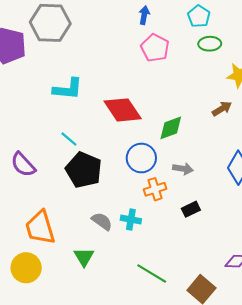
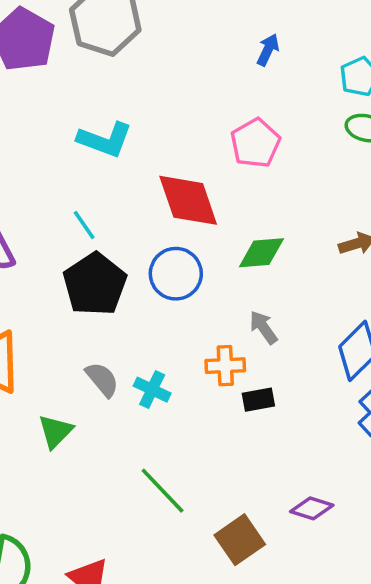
pink pentagon: (155, 48) -> (255, 143), moved
blue circle: (141, 158) -> (176, 274), moved
gray arrow: (183, 169) -> (263, 327), turned -150
orange cross: (155, 189) -> (225, 366), moved

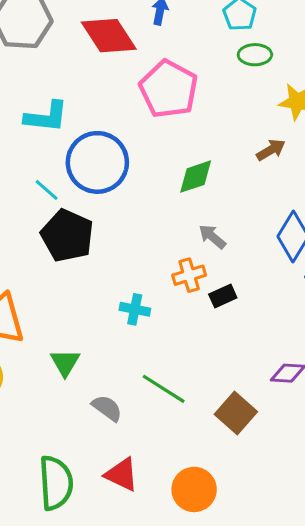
pink pentagon: (255, 143) -> (169, 89), size x1.4
red diamond: (188, 200) -> (109, 36), moved
blue circle: (176, 274) -> (97, 162), moved, size x1.4
gray semicircle: (102, 379) -> (107, 408), moved

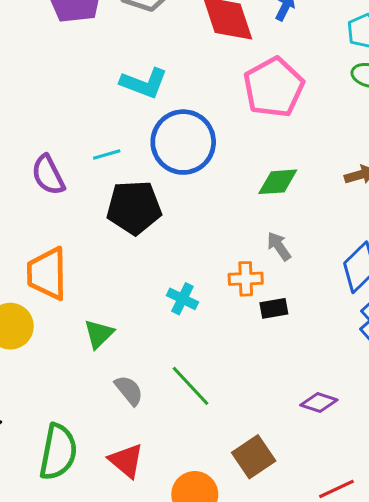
cyan line: (47, 190) -> (107, 154), moved, turned -72
black pentagon: (67, 236) -> (134, 207), turned 30
brown square: (236, 413) -> (254, 457), moved

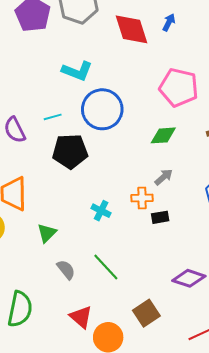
pink pentagon: (274, 87) -> (179, 87), moved, turned -30
gray arrow: (279, 246) -> (164, 177), turned 84
purple diamond: (319, 402) -> (189, 278), size x1.4
red triangle: (126, 461) -> (81, 317), moved

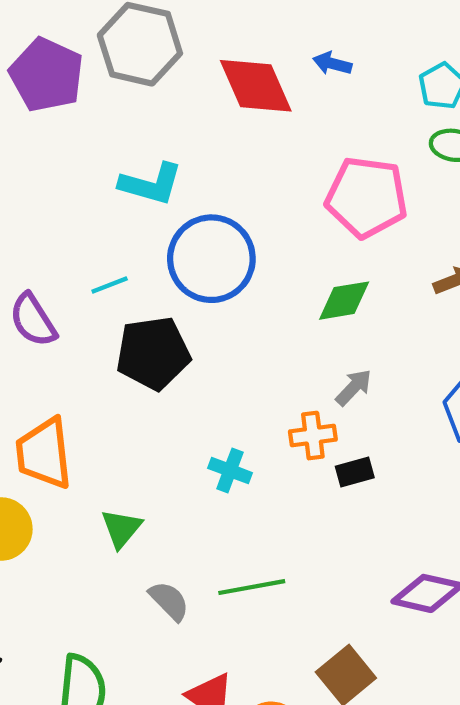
blue arrow: (169, 22) -> (332, 63), turned -96
green line: (106, 267) -> (252, 587), turned -52

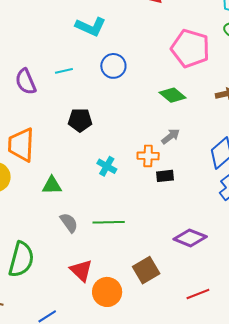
blue circle: (211, 259) -> (113, 66), size x0.6
green diamond: (344, 301) -> (172, 95), turned 40
black pentagon: (153, 353) -> (80, 120), moved, size x0.7
green triangle: (121, 528) -> (52, 185), turned 40

